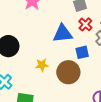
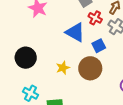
blue triangle: (63, 34) -> (75, 32), turned 50

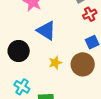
red cross: (95, 18) -> (90, 14), turned 32
blue triangle: (75, 32) -> (46, 31), moved

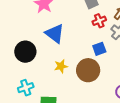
cyan cross: (22, 87) -> (26, 88), turned 35

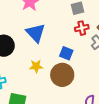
blue square: (99, 49) -> (66, 53), moved, turned 32

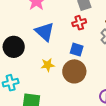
red cross: (82, 28) -> (79, 23), moved

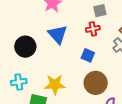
yellow star: (48, 65) -> (55, 85), moved, size x1.5
brown circle: (74, 71) -> (96, 83), moved

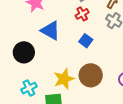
blue square: (88, 55) -> (86, 41), turned 32
brown circle: (96, 83) -> (91, 75), moved

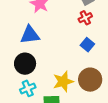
blue triangle: (50, 31) -> (30, 35), moved, turned -40
black circle: (24, 52) -> (25, 64), moved

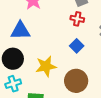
red cross: (85, 18) -> (77, 19), turned 32
yellow star: (63, 82) -> (46, 66), moved

